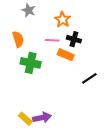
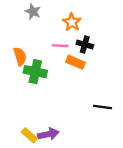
orange semicircle: (18, 39) -> (20, 56), moved
black line: (89, 78) -> (103, 107), moved, turned 42

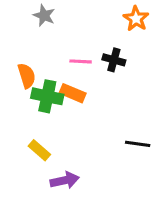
orange star: (72, 22) -> (136, 19), moved
orange rectangle: (75, 62) -> (73, 93), moved
yellow rectangle: (29, 135) -> (39, 150), moved

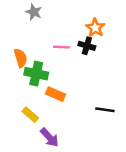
orange star: (136, 19) -> (95, 28), moved
orange rectangle: (73, 93) -> (55, 94), moved
purple arrow: (65, 180) -> (49, 138), turned 60

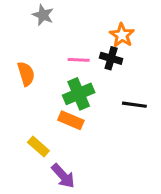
green cross: (36, 74) -> (79, 94), moved, turned -35
black line: (105, 110) -> (134, 105), moved

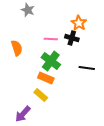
green cross: (79, 94) -> (51, 61), turned -30
yellow rectangle: (38, 146) -> (41, 95), moved
purple arrow: (63, 176) -> (23, 114), moved, turned 84

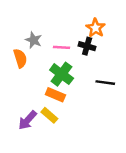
gray star: (28, 10) -> (34, 40), moved
purple arrow: (23, 114) -> (28, 120), moved

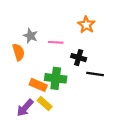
black cross: (87, 46) -> (79, 58), moved
green cross: (62, 74) -> (56, 78), moved, turned -30
orange rectangle: (55, 95) -> (38, 85), moved

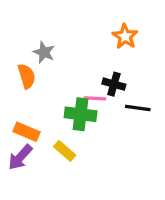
pink line: (56, 42) -> (95, 98), moved
orange rectangle: (38, 85) -> (27, 132), moved
purple arrow: (25, 108) -> (20, 157), moved

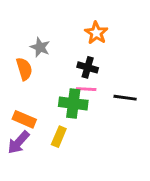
orange star: (125, 36) -> (96, 33), moved
black cross: (114, 84) -> (88, 67), moved
yellow rectangle: (65, 151) -> (59, 137), turned 72

